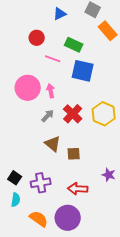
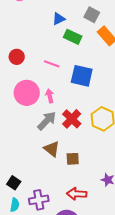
red circle: (37, 38) -> (17, 57), moved
green rectangle: (74, 45) -> (73, 37), moved
gray arrow: (48, 116) -> (47, 121), size x1.5
purple cross: (41, 183) -> (39, 200), moved

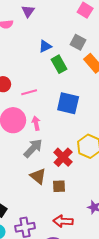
green rectangle: (73, 37) -> (59, 64), turned 36
pink line: (52, 64) -> (29, 92), moved, turned -35
red cross: (72, 119) -> (63, 157), moved

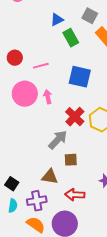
gray arrow: (33, 148) -> (58, 140), moved
red cross: (63, 157) -> (75, 117), moved
brown triangle: (38, 176) -> (50, 177), moved, turned -30

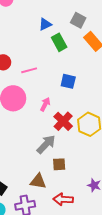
blue square: (80, 77) -> (68, 81), size x0.7
pink arrow: (48, 97) -> (45, 104), moved, turned 40

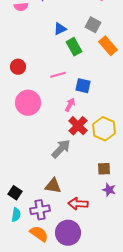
pink line: (29, 70) -> (58, 75), moved
pink arrow: (45, 104) -> (70, 105), moved
brown square: (59, 164) -> (104, 169), moved

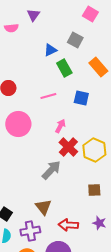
gray square: (93, 25) -> (75, 40), moved
blue square: (83, 86) -> (81, 98), moved
brown triangle: (53, 186) -> (43, 207), turned 42
purple star: (109, 190) -> (99, 223), moved

